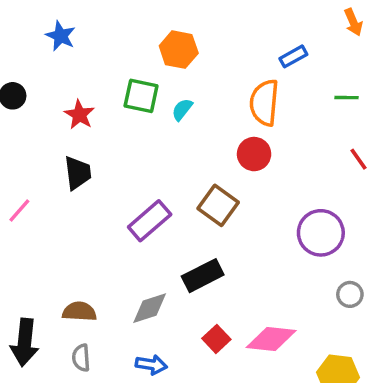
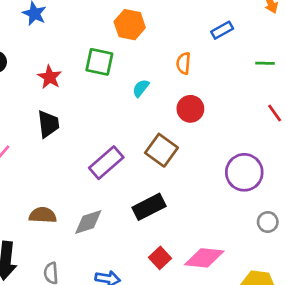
orange semicircle: (264, 103) -> (184, 63), moved, size x0.6
cyan semicircle: (182, 109) -> (141, 88), moved
gray diamond: (150, 308) -> (88, 222), moved
brown semicircle: (79, 312) -> (43, 215), moved

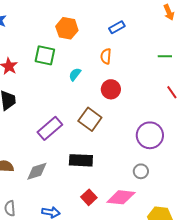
blue rectangle: (222, 30) -> (117, 27), moved
black rectangle: (149, 207) -> (81, 160), turned 30
gray circle: (268, 222) -> (141, 171), moved

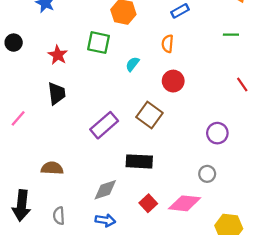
green line: (165, 56) -> (231, 35), moved
purple circle: (150, 135) -> (217, 133), size x0.7
gray diamond: (37, 171) -> (105, 190), moved

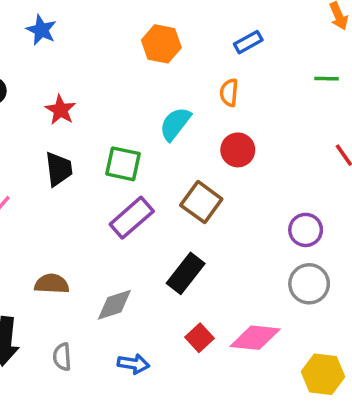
green square: (98, 43) -> (123, 164), moved
cyan semicircle: (132, 64) -> (175, 124), size x1.5
black rectangle: (139, 161) -> (186, 273), turned -55
gray circle: (207, 174) -> (309, 284), moved, size x1.5
gray diamond: (105, 190) -> (114, 305), moved

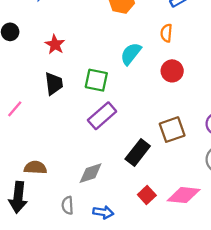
brown square: (201, 202) -> (172, 130), moved, turned 35
brown semicircle: (52, 284) -> (35, 167), moved
gray semicircle: (62, 357) -> (68, 205), moved

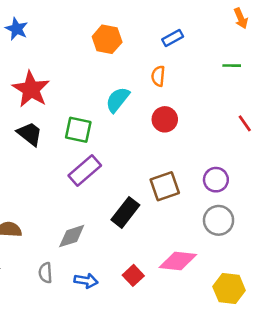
red star: (55, 45) -> (31, 89), size x1.6
black trapezoid: (54, 84) -> (30, 134), turned -45
red square: (147, 195) -> (133, 275), moved

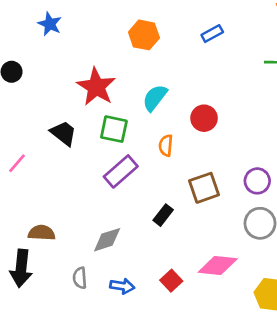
orange semicircle: (158, 76) -> (166, 145), moved
red star: (31, 89) -> (96, 87), moved
black rectangle: (125, 212) -> (163, 215), size x0.7

